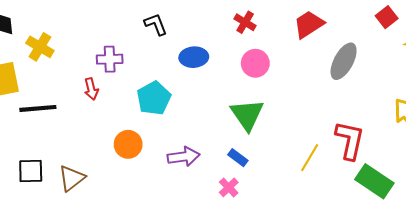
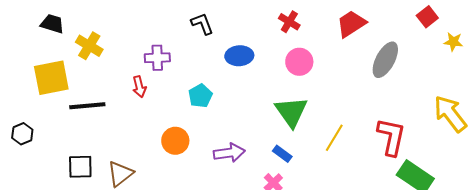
cyan pentagon: (154, 98) -> (200, 96), size x0.7
yellow line: (310, 158) -> (334, 138), moved

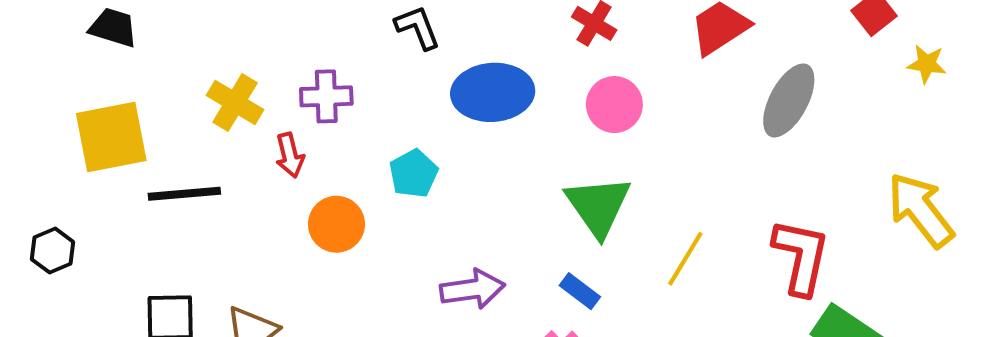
yellow cross: (89, 46) -> (235, 102), moved
blue ellipse: (239, 56) -> (493, 92), size x1.4
orange circle: (175, 141) -> (336, 224), moved

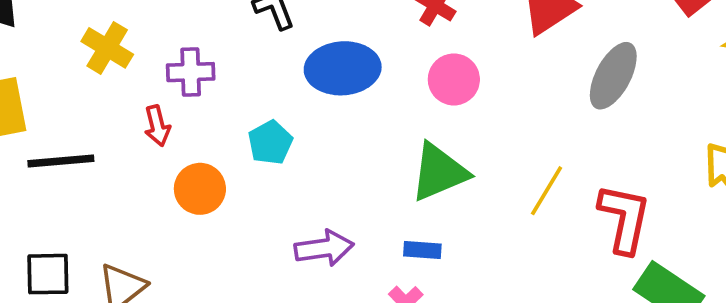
yellow cross: (235, 102) -> (107, 48), moved
green triangle: (598, 206) -> (439, 172), turned 42
yellow line: (685, 259) -> (547, 191), moved
blue rectangle: (580, 291) -> (422, 250), turned -33

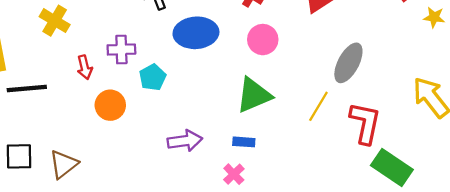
purple cross: (191, 72) -> (121, 50), moved
gray ellipse: (613, 76) -> (348, 63), moved

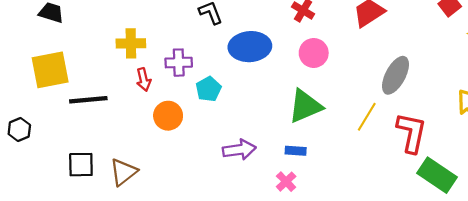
yellow cross: (55, 21) -> (131, 43), moved, turned -32

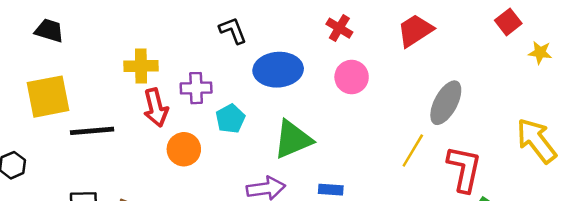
red arrow: (144, 80) -> (156, 108), size x1.4
green triangle: (305, 106) -> (293, 139), moved

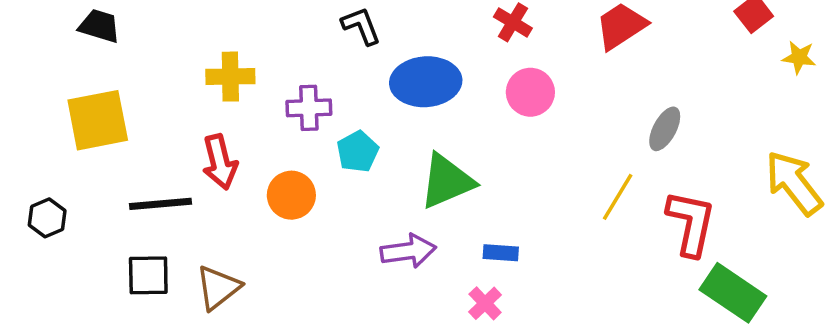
gray ellipse: (446, 103) -> (665, 129), size x0.7
red arrow: (156, 108) -> (220, 162), moved
black line: (92, 131) -> (161, 204), moved

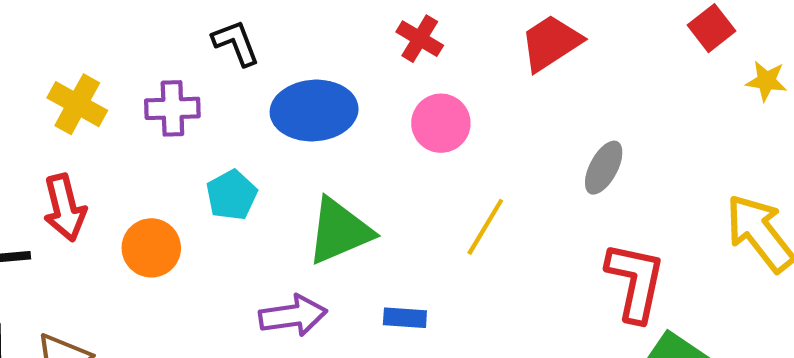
yellow cross: (230, 77) -> (77, 104), turned 30
purple cross: (309, 108) -> (172, 108), moved
yellow line: (618, 197) -> (485, 227), moved

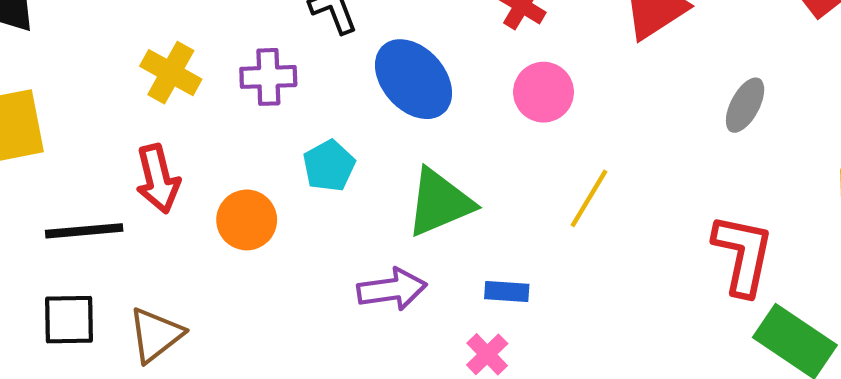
blue ellipse: (314, 111) -> (414, 79), turned 52
gray ellipse: (604, 168) -> (745, 105), moved

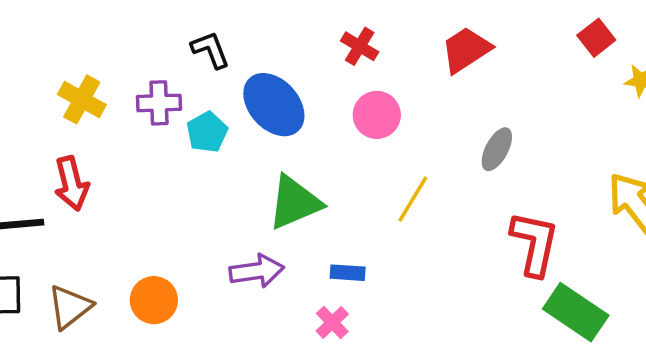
gray ellipse: (745, 105) -> (497, 149), moved
cyan pentagon: (329, 166) -> (207, 132), moved
orange circle: (247, 220) -> (154, 300), moved

